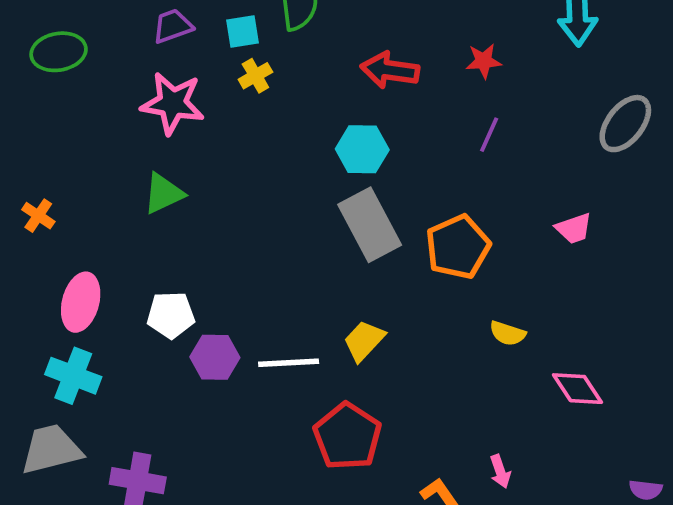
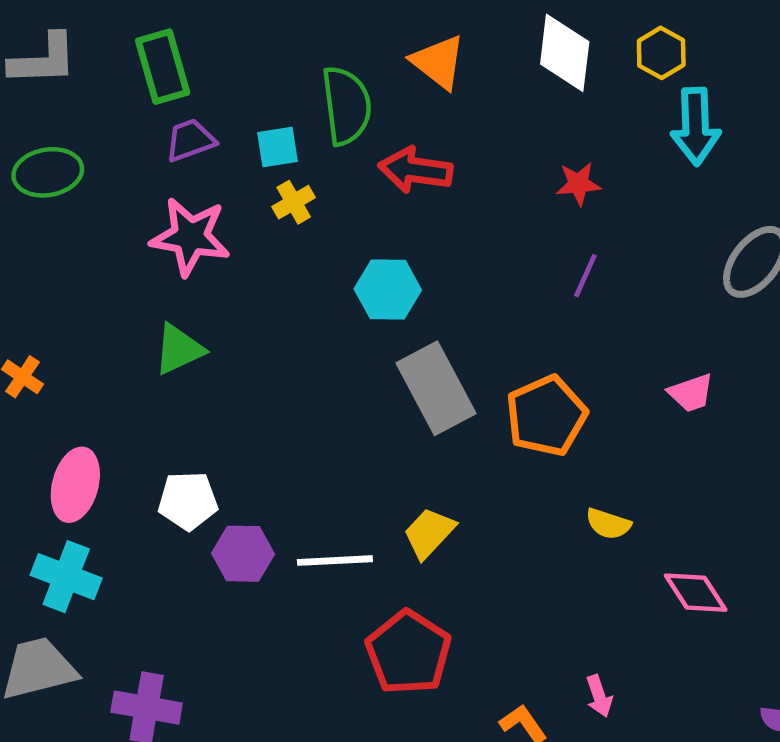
red arrow: (390, 70) -> (415, 170), moved
cyan hexagon: (362, 149) -> (388, 289), moved

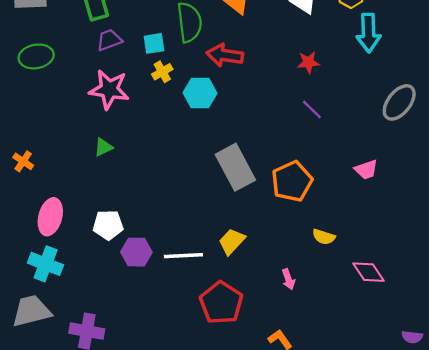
purple line: (585, 276) -> (312, 109), turned -70
cyan hexagon: (388, 289) -> (200, 93), moved
green triangle: (179, 349) -> (103, 147), size x0.7
pink arrow: (599, 696) -> (288, 279), moved

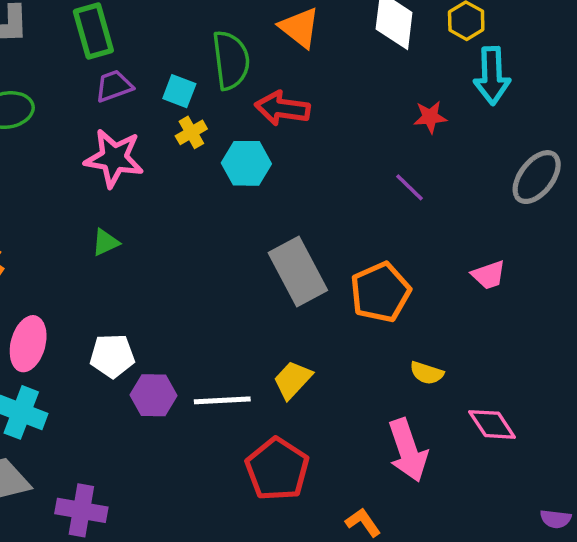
cyan square: (154, 43) -> (179, 91), turned 30
red star: (308, 62) -> (430, 117), moved
pink arrow: (288, 279) -> (408, 450), moved, size x2.0

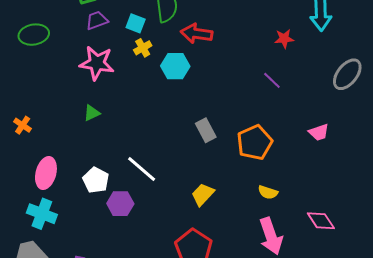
gray rectangle: (298, 272) -> (206, 130), size x0.6
white pentagon: (112, 356) -> (96, 180), turned 30
yellow semicircle: (427, 373) -> (268, 192), moved
white line: (222, 400) -> (142, 169), moved, turned 44

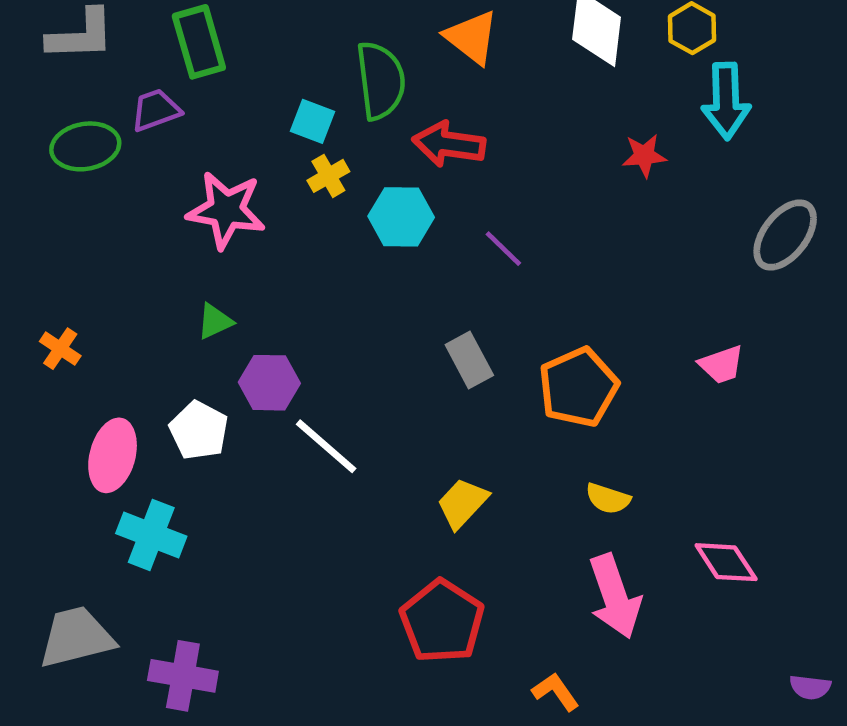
purple trapezoid: (97, 20) -> (156, 110), moved
purple line: (272, 80) -> (503, 249), moved
white pentagon: (96, 180) -> (199, 430), moved
purple hexagon: (120, 204) -> (269, 383), moved
cyan cross: (42, 214) -> (151, 535), moved

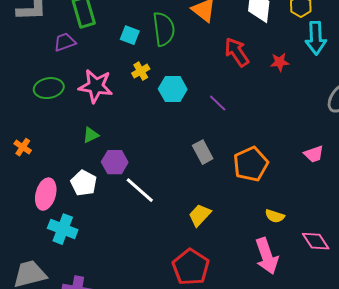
cyan square: (313, 121) -> (130, 35), moved
red arrow: (449, 144) -> (237, 52), moved, turned 48
green ellipse: (85, 146) -> (49, 88), moved
yellow semicircle: (608, 499) -> (275, 216), moved

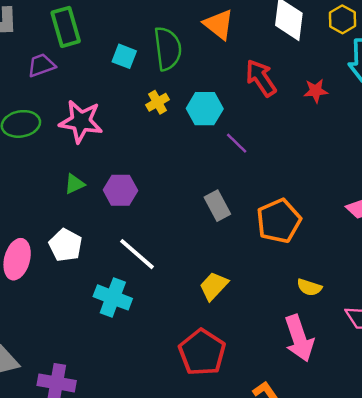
yellow cross: (141, 71) -> (157, 102), moved
cyan hexagon: (173, 89) -> (205, 109), moved
purple hexagon: (115, 162) -> (120, 190), moved
cyan cross: (63, 229) -> (113, 297), moved

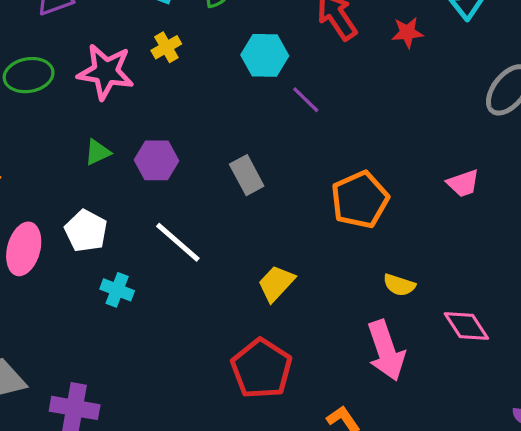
yellow cross: (157, 102) -> (166, 47), moved
gray rectangle: (217, 206) -> (247, 175), moved
cyan cross: (113, 297) -> (117, 290), moved, size x0.7

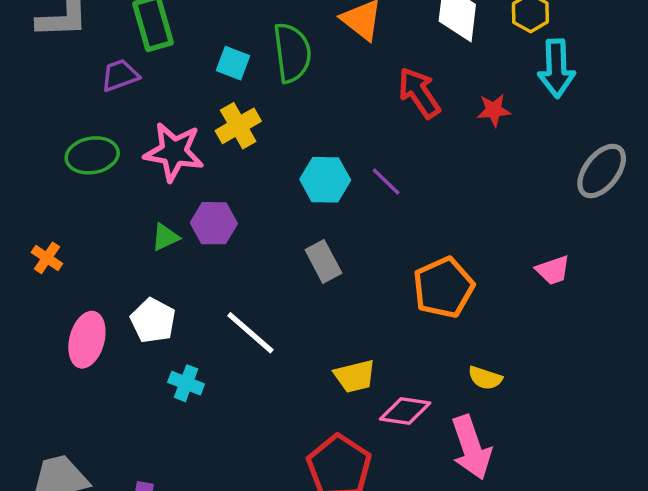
yellow cross: (166, 47) -> (238, 126), size x1.4
cyan hexagon: (265, 55) -> (325, 180), moved
purple hexagon: (157, 160) -> (214, 223), moved
yellow trapezoid: (276, 283) -> (355, 376), turned -147
pink diamond: (466, 326) -> (405, 411), moved, turned -48

